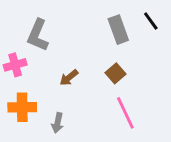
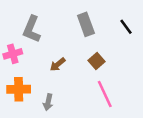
black line: (151, 21) -> (126, 27), moved
gray rectangle: (118, 30) -> (86, 24), moved

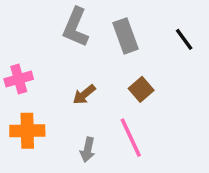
gray L-shape: (32, 29) -> (76, 27), moved
pink line: (105, 94) -> (131, 138), moved
gray arrow: (48, 102) -> (88, 150), moved

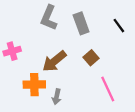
brown arrow: (84, 95) -> (54, 61), size x1.6
orange cross: (27, 131) -> (34, 85), moved
pink line: (131, 138) -> (108, 89), moved

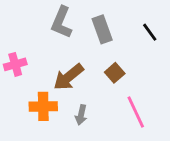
gray arrow: (57, 97) -> (81, 115), moved

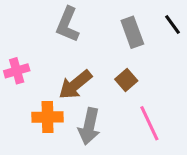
gray rectangle: (102, 29) -> (132, 32), moved
black line: (150, 32) -> (172, 25), moved
gray arrow: (81, 115) -> (89, 126), size x1.6

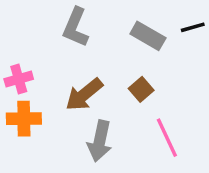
black line: (172, 25) -> (193, 27), turned -70
gray rectangle: (132, 32) -> (148, 36), turned -40
orange cross: (48, 117) -> (24, 119), moved

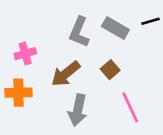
gray L-shape: (76, 27) -> (79, 32), moved
pink cross: (19, 79) -> (25, 54), moved

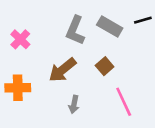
pink cross: (25, 54) -> (20, 39), moved, turned -30
gray arrow: (78, 110) -> (74, 104), size x0.6

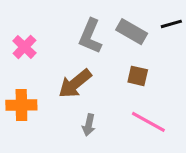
brown square: (105, 66) -> (138, 76), moved, turned -36
pink line: (124, 102) -> (148, 122), turned -36

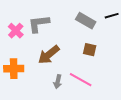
gray L-shape: (90, 36) -> (39, 24), moved, turned 60
pink line: (148, 122) -> (81, 80), moved

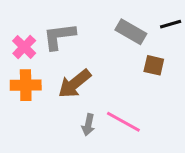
brown square: (90, 50) -> (154, 65), moved
orange cross: (14, 69) -> (26, 85), moved

